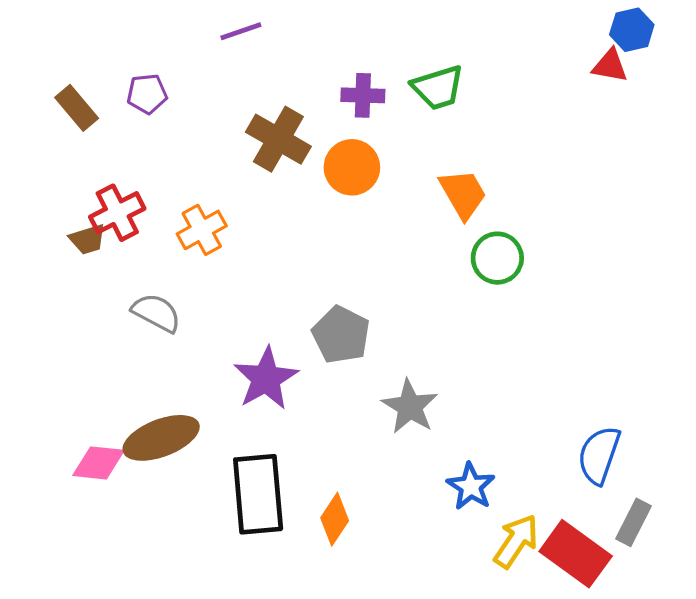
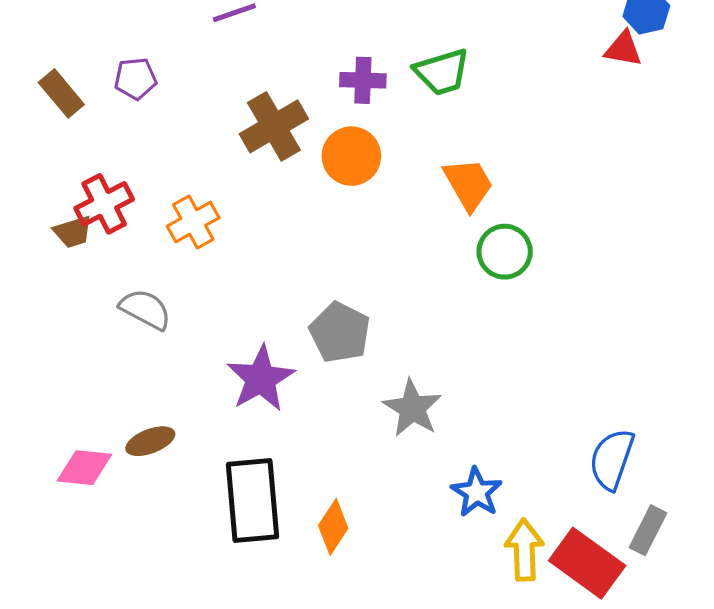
brown cross: (278, 139) -> (274, 126), turned 30
brown ellipse: (161, 438) -> (150, 441), size x0.6
yellow arrow: (516, 541) -> (524, 550), turned -36

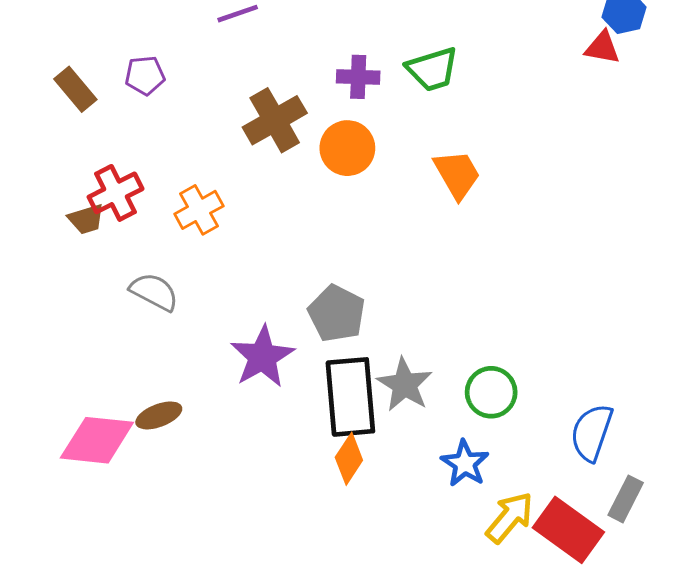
green circle: (505, 252) -> (491, 392), moved
pink diamond: (84, 468) -> (97, 440), size x1.4
black rectangle: (252, 500) -> (350, 397), moved
orange diamond: (333, 527) -> (349, 459), moved
yellow arrow: (524, 550) -> (510, 517), turned 42

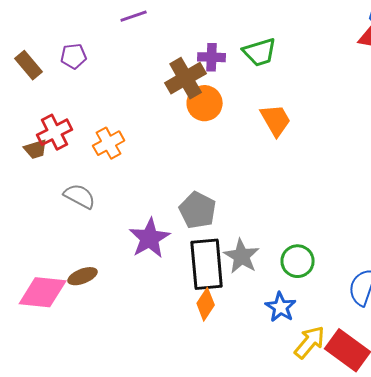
brown cross: (275, 120) -> (186, 78), moved

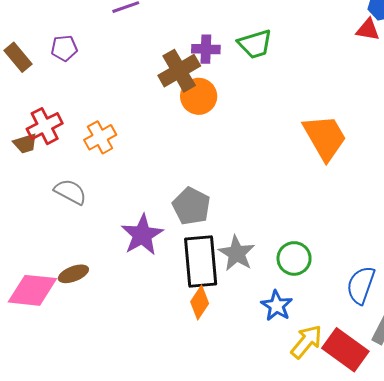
orange trapezoid: (276, 120) -> (325, 137), moved, size x1.4

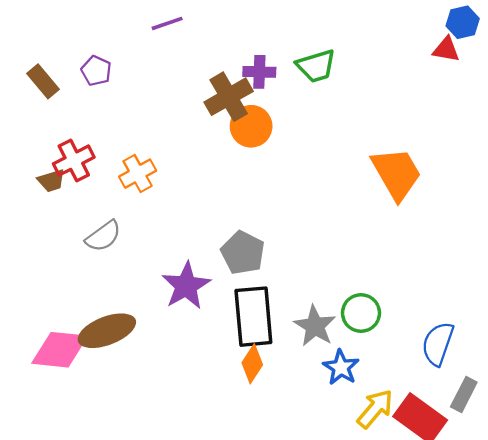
purple pentagon: (64, 48) -> (96, 71), turned 30
gray semicircle: (70, 192) -> (103, 236), turned 116
gray star: (237, 253) -> (315, 326), moved
brown ellipse: (73, 274) -> (107, 331), size x1.6

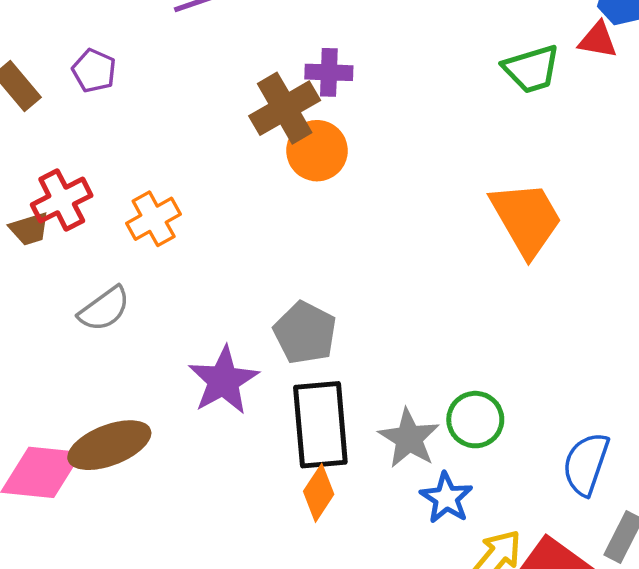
green trapezoid: (316, 66) -> (531, 69), moved

